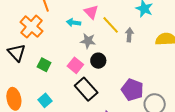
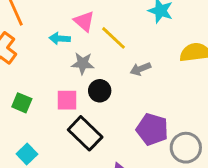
gray arrow: (129, 35) -> (140, 69), moved, turned -112
pink square: (75, 65) -> (67, 100), turned -35

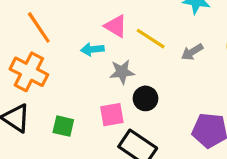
gray arrow: (140, 69) -> (192, 52), moved

